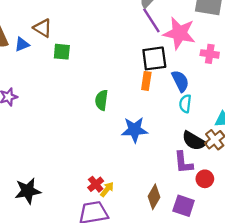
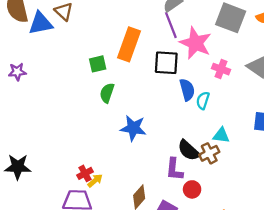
blue triangle: (22, 44) -> (40, 23), size x1.6
green square: (62, 52) -> (98, 64), moved, turned -30
orange rectangle: (146, 81) -> (129, 44), moved, size x1.8
cyan semicircle: (185, 104) -> (203, 100), moved

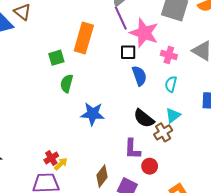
black square: (166, 63) -> (128, 52), moved, size x0.7
cyan semicircle: (203, 100) -> (171, 84), moved
cyan triangle: (221, 135) -> (173, 115), turned -42
black semicircle: (189, 150) -> (144, 118), moved

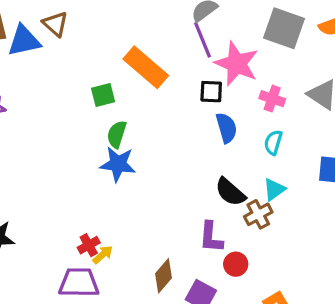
orange rectangle: (84, 38) -> (146, 67), turned -68
blue star: (93, 114) -> (118, 164), moved

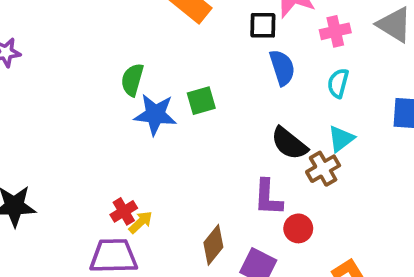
green square: (103, 95) -> (201, 101), moved
pink cross: (272, 99) -> (335, 31), turned -30
green semicircle: (117, 134) -> (132, 80), moved

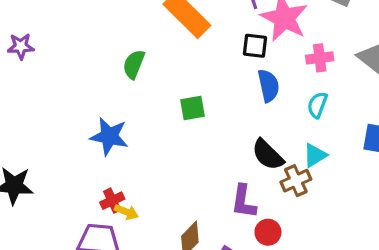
green semicircle: (132, 80) -> (134, 64), moved
blue star: (155, 114) -> (109, 136), moved
yellow arrow: (141, 222) -> (126, 212), turned 60

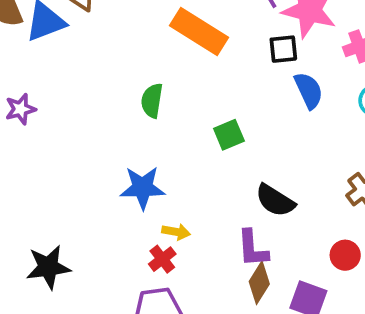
black semicircle: (268, 155) -> (275, 201), moved
purple L-shape: (244, 202) -> (253, 249), moved
yellow arrow: (126, 212) -> (176, 232), moved

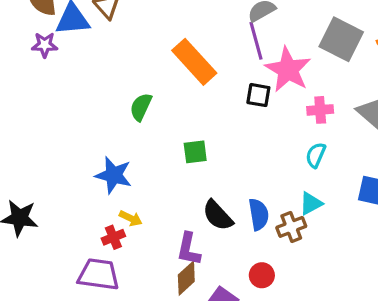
blue semicircle: (309, 90) -> (259, 214), moved
purple star: (20, 109) -> (45, 45), moved

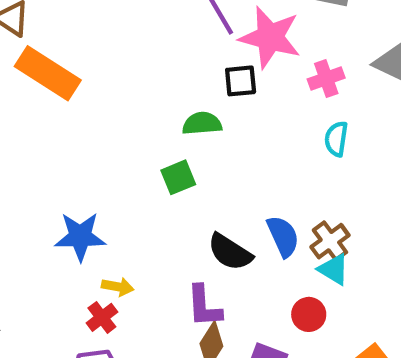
orange rectangle: (194, 62) -> (48, 73), moved
green semicircle: (141, 107) -> (202, 123), moved, turned 76
cyan triangle: (311, 203) -> (334, 269), moved, turned -45

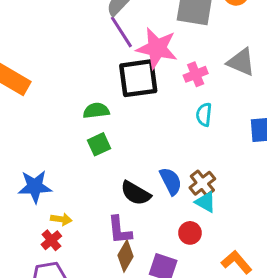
black square: (241, 81) -> (138, 78), size x1.8
green semicircle: (202, 123) -> (96, 111), moved

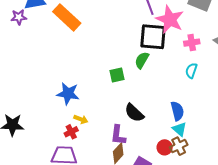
green semicircle: (96, 111) -> (142, 60), moved, turned -66
blue semicircle: (171, 181) -> (177, 111), moved
brown cross: (202, 183) -> (179, 146), moved

